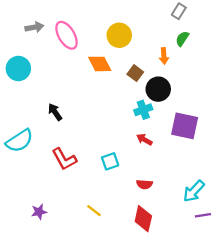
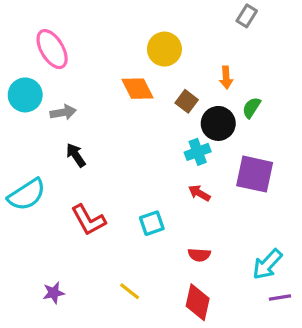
gray arrow: (34, 27) -> (63, 112), moved
pink ellipse: (66, 35) -> (52, 49), moved
green semicircle: (182, 39) -> (251, 108), moved

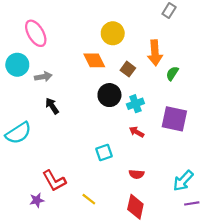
orange arrow: (226, 78) -> (155, 53), size x1.6
black circle: (218, 123) -> (109, 95), moved
red L-shape: (88, 220) -> (54, 181), moved

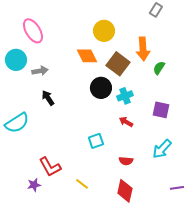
brown square: (128, 69) -> (118, 64), size x1.6
purple square: (174, 119) -> (161, 110), size x0.7
cyan arrow: (183, 181) -> (162, 149), moved

